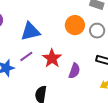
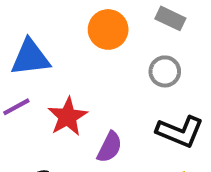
orange circle: (75, 25) -> (108, 29), moved

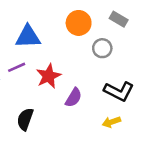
gray circle: (165, 71) -> (102, 48), moved

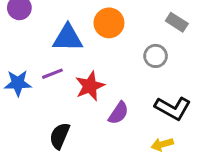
orange circle: (79, 23) -> (109, 23), moved

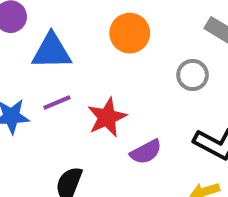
blue triangle: (68, 38) -> (51, 51), moved
purple semicircle: (119, 113) -> (146, 152), turned 30

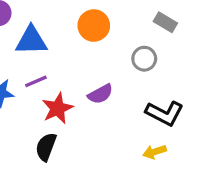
red star: (107, 117) -> (57, 108), moved
purple semicircle: (146, 152) -> (100, 94), moved

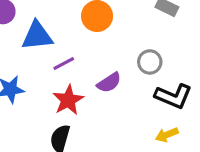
gray circle: (144, 59) -> (150, 62), moved
purple line: (36, 81) -> (64, 64), moved

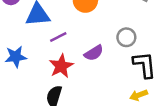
black L-shape: (173, 96) -> (144, 65), turned -120

